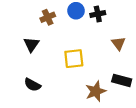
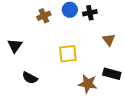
black triangle: (31, 44) -> (15, 46), moved
brown star: (96, 91) -> (88, 84), turned 30

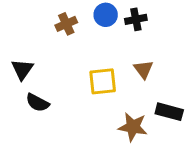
brown triangle: (109, 40) -> (143, 69), moved
black semicircle: (30, 78) -> (37, 103), moved

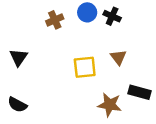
black cross: (136, 19) -> (112, 16), turned 35
black semicircle: (37, 103) -> (17, 105), moved

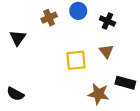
black cross: (112, 16) -> (107, 21), moved
black triangle: (19, 57) -> (18, 38), moved

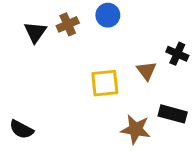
black cross: (107, 21) -> (177, 54), moved
black triangle: (18, 38) -> (35, 32), moved

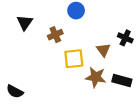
brown cross: (68, 24) -> (55, 35), moved
brown star: (136, 129) -> (96, 77), moved

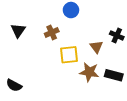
black triangle: (25, 23) -> (18, 30), moved

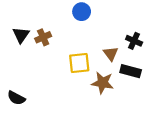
brown cross: (52, 32) -> (43, 37), moved
black rectangle: (114, 75) -> (131, 71), moved

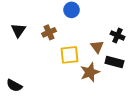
brown cross: (43, 37) -> (49, 32), moved
brown star: (103, 83) -> (90, 72), turned -30

